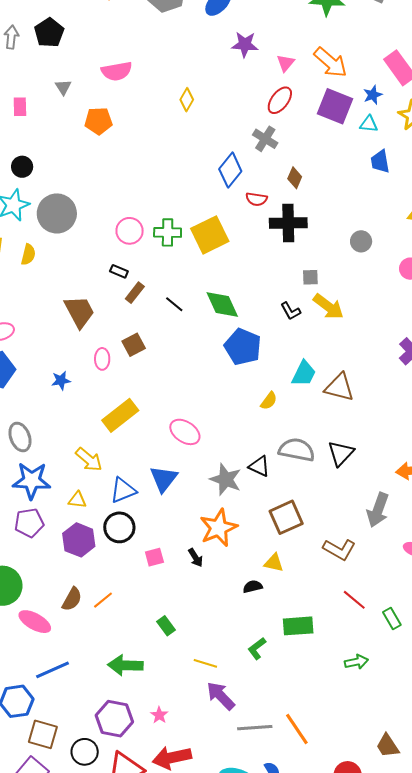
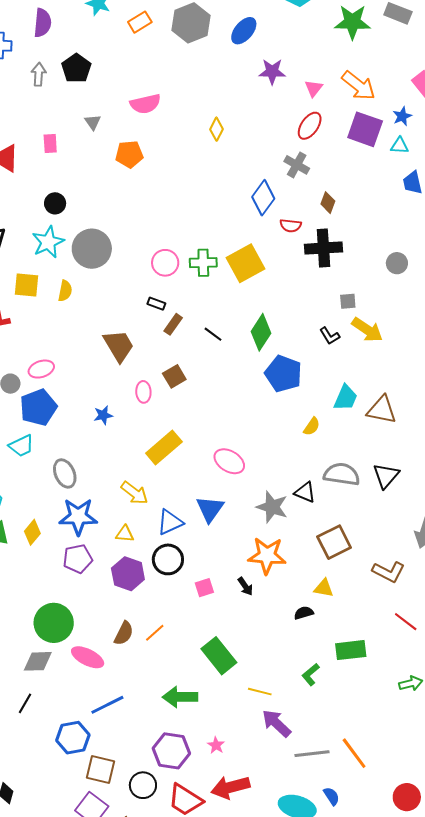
green diamond: (222, 304) -> (261, 332), turned 60
orange star: (218, 528) -> (267, 556), turned 30
green rectangle: (166, 626) -> (219, 656), size x1.8

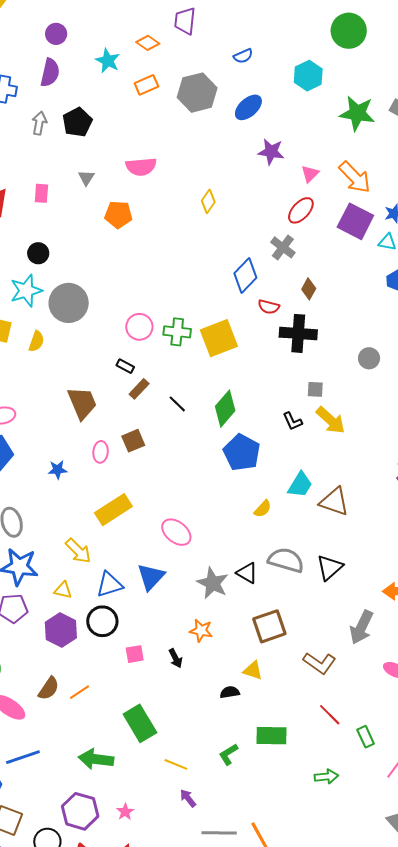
orange star: (267, 556) -> (201, 631), size x0.6
purple arrow: (276, 723) -> (188, 798), size x0.6

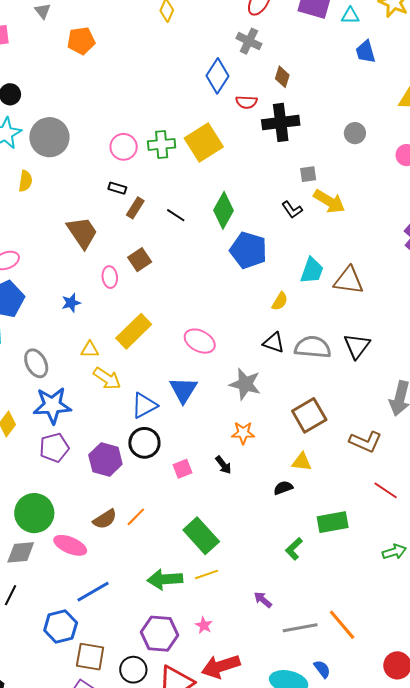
black triangle: (247, 573) -> (274, 343), moved
yellow triangle: (63, 590) -> (90, 350), moved
brown semicircle: (49, 688) -> (105, 519), turned 35
yellow line: (176, 764) -> (207, 574), moved, turned -30

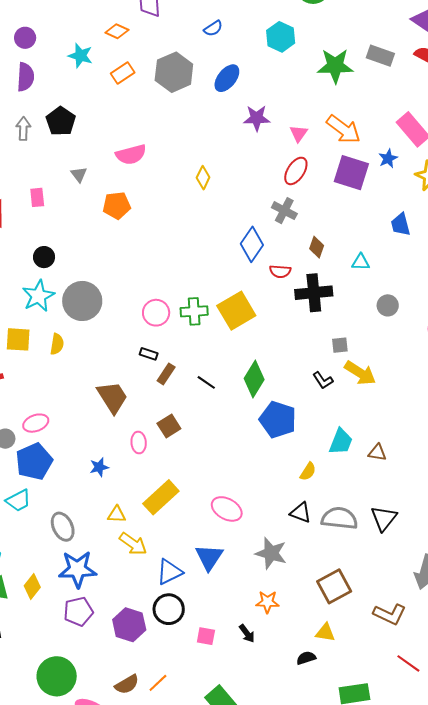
cyan triangle: (350, 16) -> (361, 262), moved
brown triangle: (349, 280) -> (377, 453), size x0.6
pink square: (183, 469) -> (206, 636), turned 30

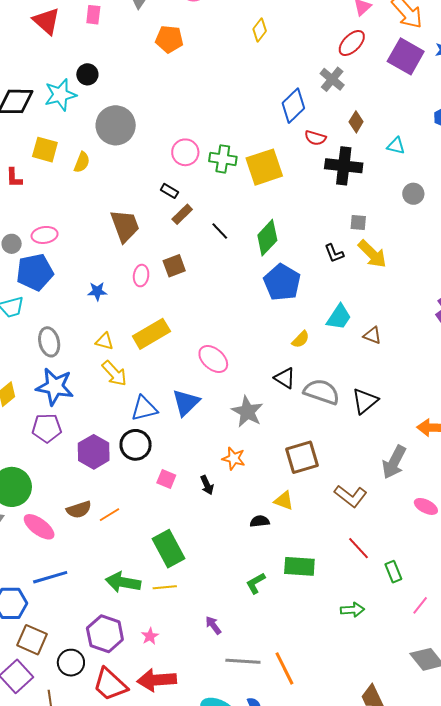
cyan star: (38, 296) -> (60, 95), moved

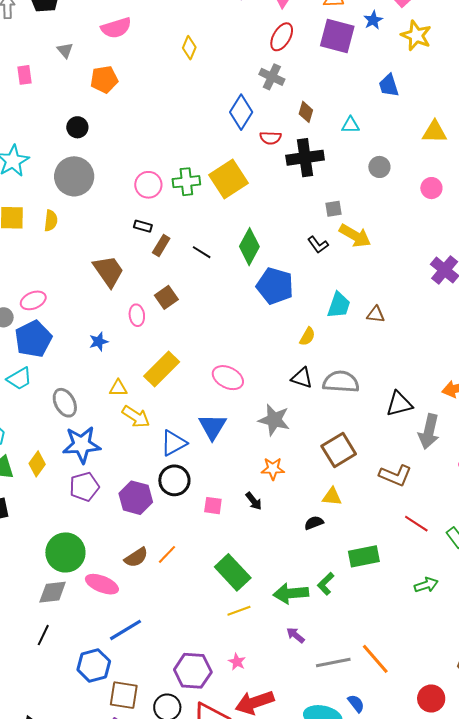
black circle: (87, 74) -> (77, 127), moved
black triangle: (365, 401) -> (399, 404), moved, turned 40
green arrow: (123, 582) -> (291, 593), moved

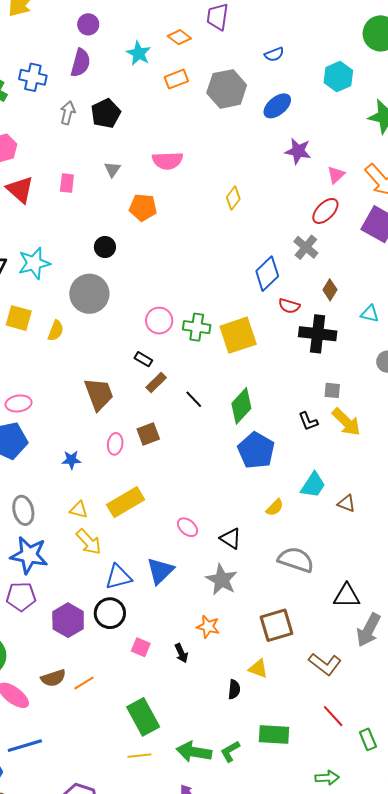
pink ellipse: (228, 378) -> (187, 527), size x0.7
black triangle: (302, 378) -> (231, 538), moved
black semicircle: (314, 523) -> (234, 689), turned 102

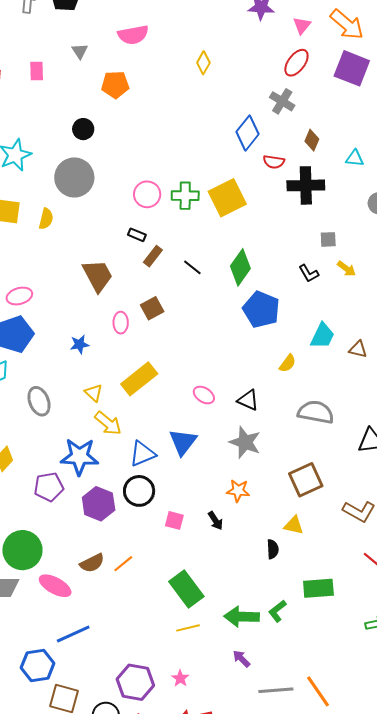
yellow arrow: (346, 422) -> (347, 269), size x0.6
yellow triangle: (79, 510) -> (94, 393), turned 36
blue star: (29, 555) -> (79, 457), moved

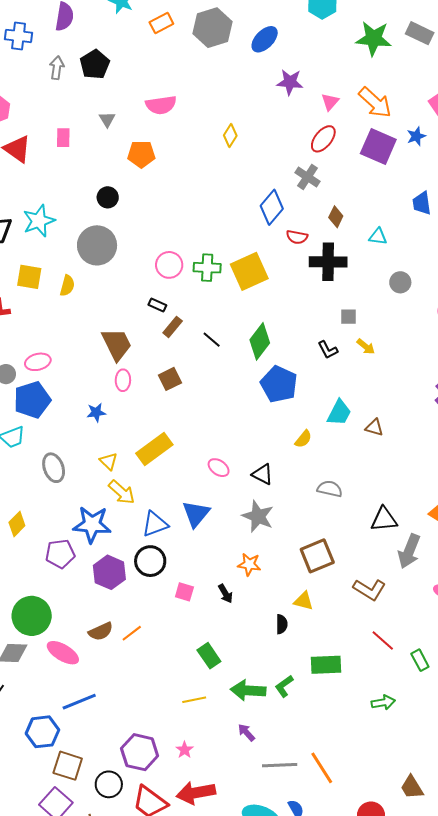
pink ellipse: (121, 323) -> (123, 380), moved
gray semicircle: (316, 412) -> (330, 489), size x0.7
green rectangle: (186, 589) -> (209, 656), moved, size x0.7

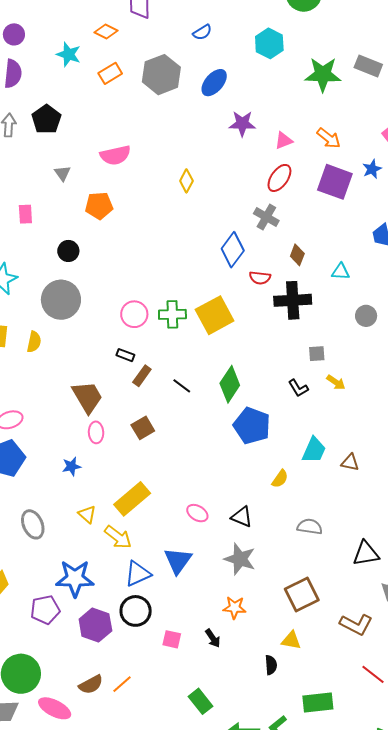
pink triangle: (330, 102) -> (284, 141), turned 30
orange arrow: (375, 102) -> (329, 138), size x0.7
pink rectangle: (63, 138) -> (25, 214), moved
yellow arrow: (122, 492) -> (118, 537), moved

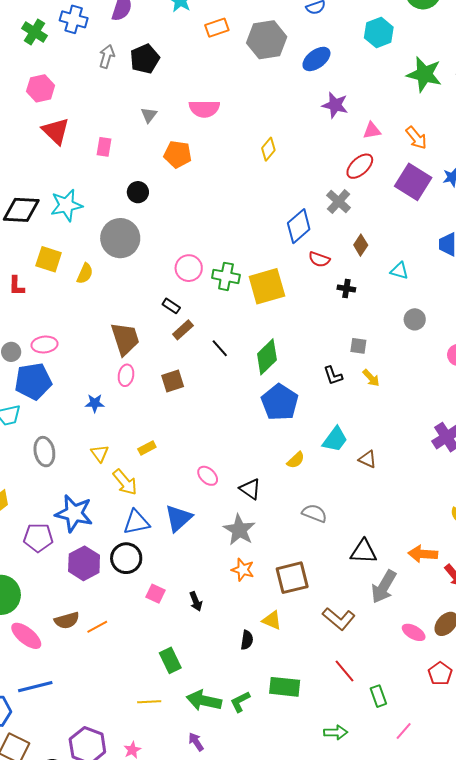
black cross: (293, 300) -> (346, 288), size x0.5
yellow rectangle: (132, 499) -> (147, 448), size x0.5
orange star: (235, 608) -> (243, 570), moved

